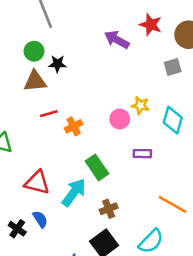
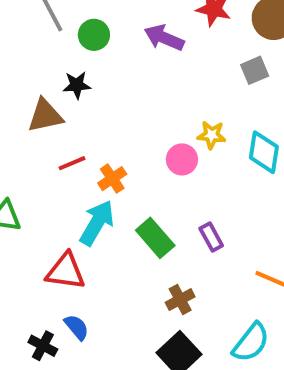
green circle: (34, 51) -> (94, 35), moved
purple rectangle: (142, 154) -> (211, 237), moved, turned 66
cyan arrow: (74, 192) -> (97, 223), moved

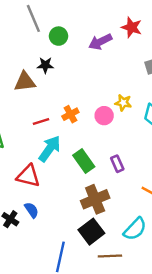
purple arrow: (164, 38) -> (100, 42), turned -55
red line: (72, 163) -> (41, 122), moved
orange cross: (112, 179) -> (70, 114), moved
brown cross: (180, 300) -> (95, 199), size x1.6

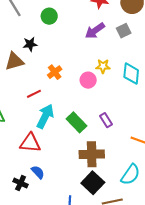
green circle: (59, 36) -> (49, 16), moved
purple arrow: (100, 42) -> (95, 31), moved
orange cross: (70, 114) -> (55, 72), moved
brown cross: (95, 199) -> (92, 154), turned 30

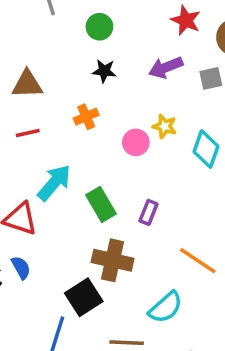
black star: (30, 44) -> (104, 71), moved
red line: (34, 94) -> (28, 133), moved
purple rectangle: (106, 120) -> (148, 212), turned 40
black square: (93, 183) -> (84, 297), moved

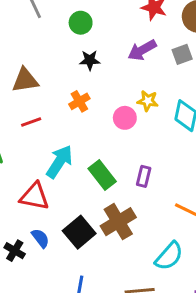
brown cross: (113, 260) -> (118, 222), turned -36
black square: (84, 297) -> (79, 232), moved

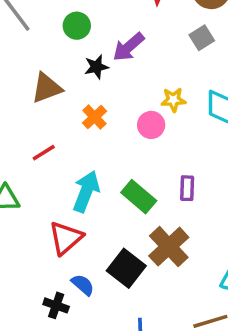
purple arrow: (142, 50) -> (129, 47), moved
brown triangle: (25, 80) -> (47, 88), moved
red triangle: (34, 196) -> (66, 238), turned -40

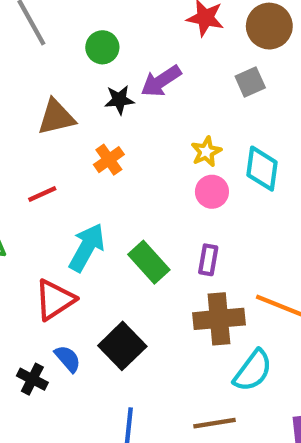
yellow star: (173, 100) -> (206, 152), turned -30
pink circle: (151, 125) -> (212, 192), moved
brown cross: (169, 247) -> (219, 319), moved, turned 30

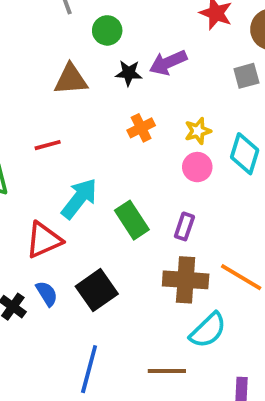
green circle: (102, 47) -> (107, 30), moved
orange cross: (109, 160) -> (141, 128), moved

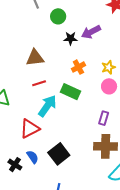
brown triangle: (71, 79) -> (35, 58), moved
red line: (48, 145) -> (39, 83), moved
green rectangle: (132, 220) -> (71, 92), moved, turned -30

